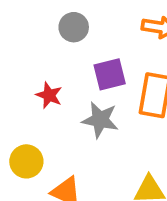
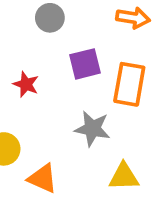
gray star: (100, 120) -> (92, 129), moved

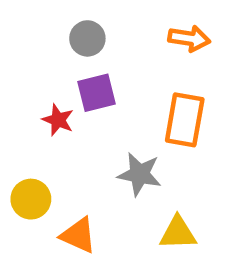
purple square: (85, 64) -> (96, 93), moved

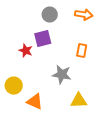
gray circle: (87, 38) -> (50, 15), moved
orange rectangle: (185, 120) -> (82, 51), size x0.6

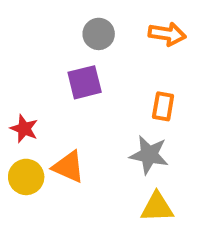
red star: (26, 51) -> (24, 129), moved
gray star: (62, 75) -> (149, 155), moved
orange triangle: (35, 102) -> (68, 167), moved

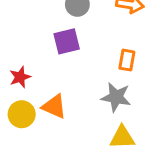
red star: (24, 129) -> (20, 77), turned 30

